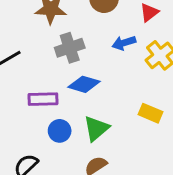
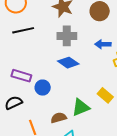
purple rectangle: (43, 99) -> (21, 76), moved
green triangle: (96, 129) -> (81, 107), moved

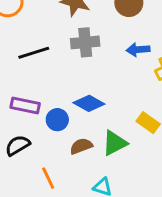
black line: (23, 30) -> (34, 53), moved
blue diamond: (68, 63) -> (89, 103), moved
brown semicircle: (59, 118) -> (81, 146), moved

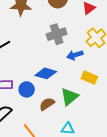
gray cross: (85, 42) -> (57, 34), moved
blue arrow: (138, 50) -> (75, 55), moved

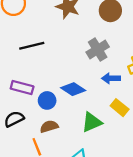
gray cross: (57, 34) -> (98, 50), turned -30
brown semicircle: (47, 104) -> (49, 126), moved

